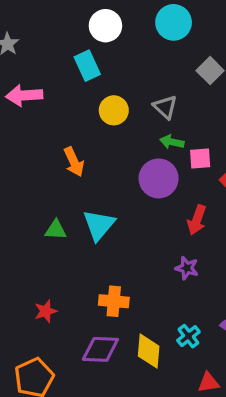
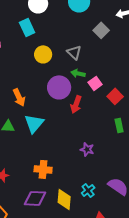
pink square: (200, 158) -> (95, 83), turned -32
orange arrow: (74, 162) -> (19, 97), moved
purple circle: (159, 178) -> (59, 87), moved
red arrow: (197, 220) -> (76, 104), moved

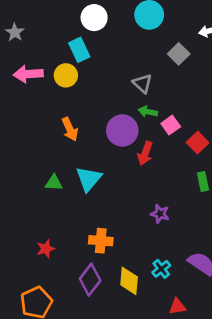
yellow circle: (43, 54) -> (66, 75), moved
orange arrow: (19, 97) -> (70, 129), moved
purple diamond: (35, 198) -> (90, 280), turned -55

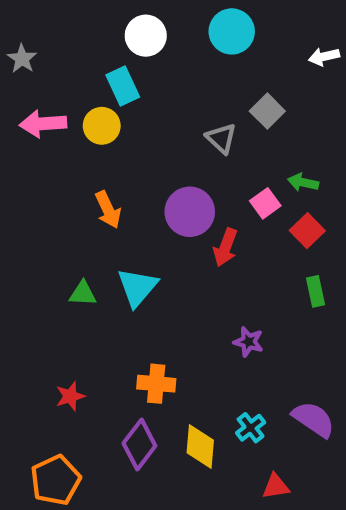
gray square: (179, 54) -> (267, 111), moved
green arrow: (148, 112) -> (303, 182), moved

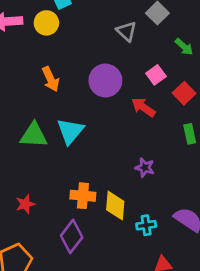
green arrow: (303, 182) -> (184, 47), moved, turned -150
red arrow: (225, 247) -> (143, 107), moved, turned 105
green triangle: (83, 294) -> (34, 135), size x1.5
cyan cross: (251, 428) -> (146, 225), turned 30
yellow diamond: (200, 447) -> (115, 206), moved

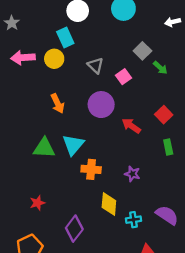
gray triangle: (126, 31) -> (96, 65), moved
green arrow: (184, 47) -> (160, 68), moved
pink square: (156, 75) -> (123, 77), moved
orange cross: (83, 196) -> (91, 169), moved

